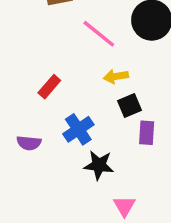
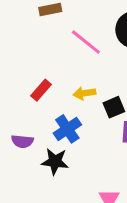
yellow arrow: (116, 76) -> (84, 93), moved
black star: (99, 165) -> (55, 162), moved

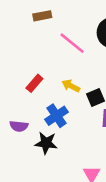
yellow arrow: (84, 93) -> (71, 86), turned 36

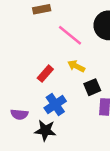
red rectangle: (34, 83) -> (45, 74), moved
yellow arrow: (71, 86) -> (76, 66), moved

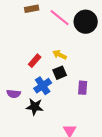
pink line: (70, 35) -> (60, 18), moved
black square: (92, 87) -> (60, 73), moved

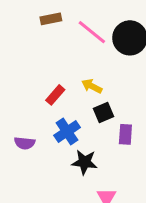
black square: (60, 73) -> (104, 112), moved
black star: (35, 107) -> (85, 162), moved

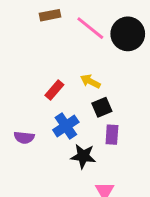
purple rectangle: (125, 134) -> (112, 135), moved

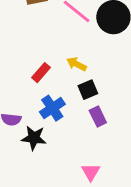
purple rectangle: (112, 135) -> (98, 117), turned -30
black star: (83, 156) -> (34, 138), moved

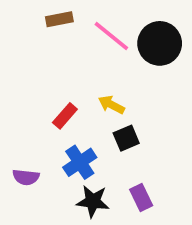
purple rectangle: (98, 117) -> (141, 198), moved
black star: (34, 138) -> (93, 201), moved

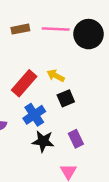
brown rectangle: (59, 19) -> (20, 29), moved
pink line: (111, 36) -> (56, 29), turned -36
red rectangle: (65, 116) -> (24, 83), size x1.5

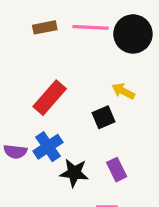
yellow arrow: (56, 76) -> (123, 91), moved
blue cross: (34, 115) -> (48, 147), moved

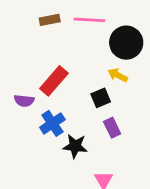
black circle: (133, 34) -> (126, 43), moved
purple semicircle: (15, 152) -> (24, 101), moved
purple rectangle: (117, 170) -> (112, 128), moved

